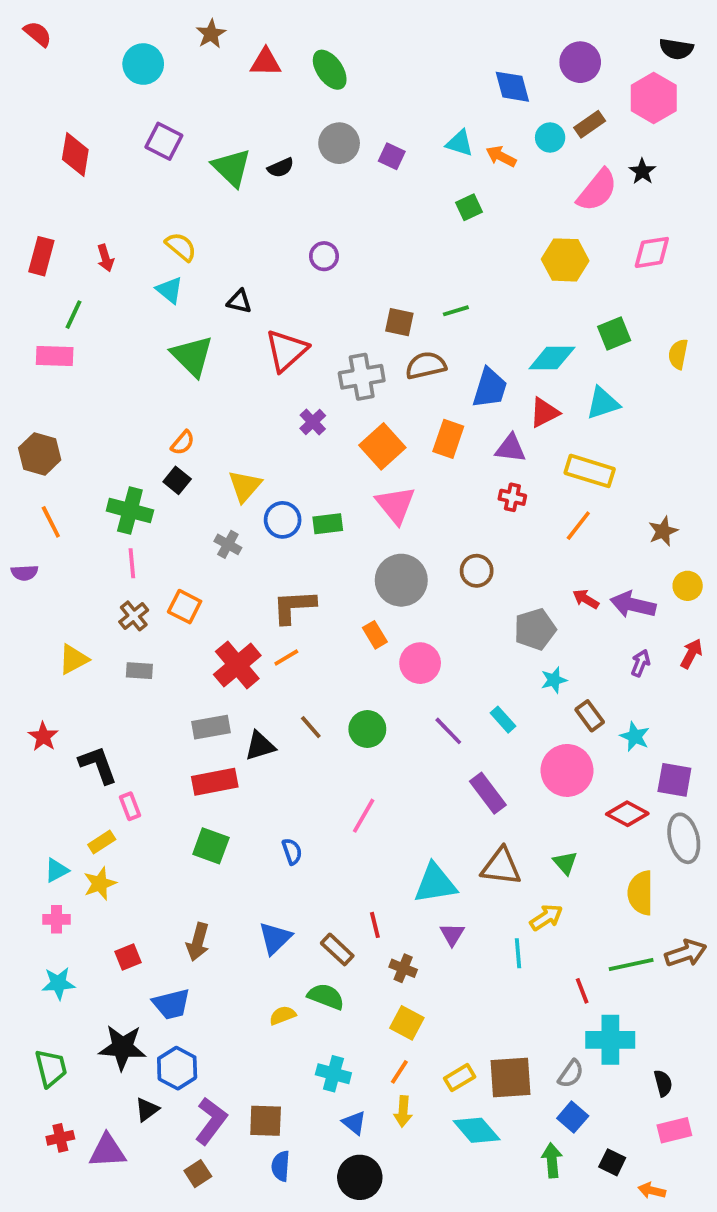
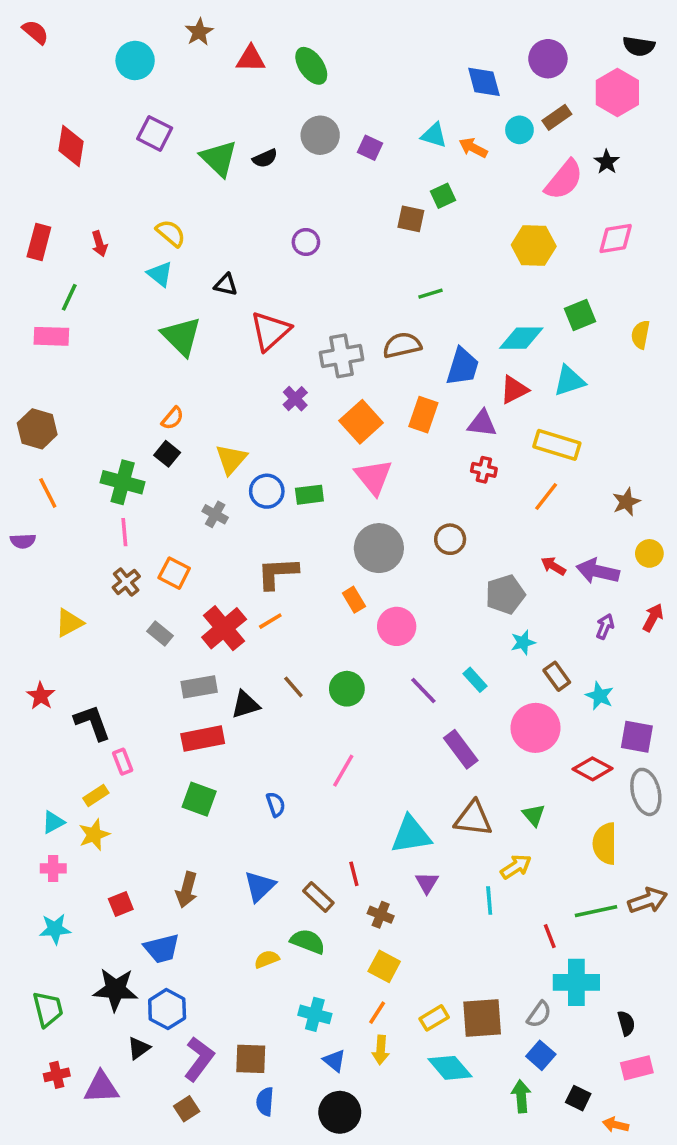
brown square: (399, 322) -> (411, 219), moved
gray rectangle: (139, 671) -> (160, 634), moved, turned 35

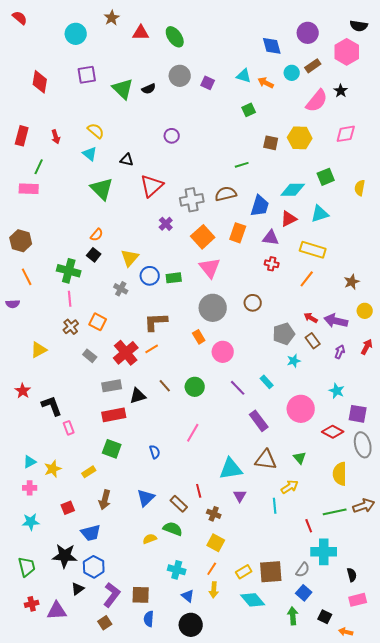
purple square: (155, 133) -> (87, 75), turned -36
brown square: (411, 219) -> (271, 143), moved
brown rectangle: (557, 676) -> (313, 341), moved
yellow rectangle: (96, 795) -> (89, 472), moved

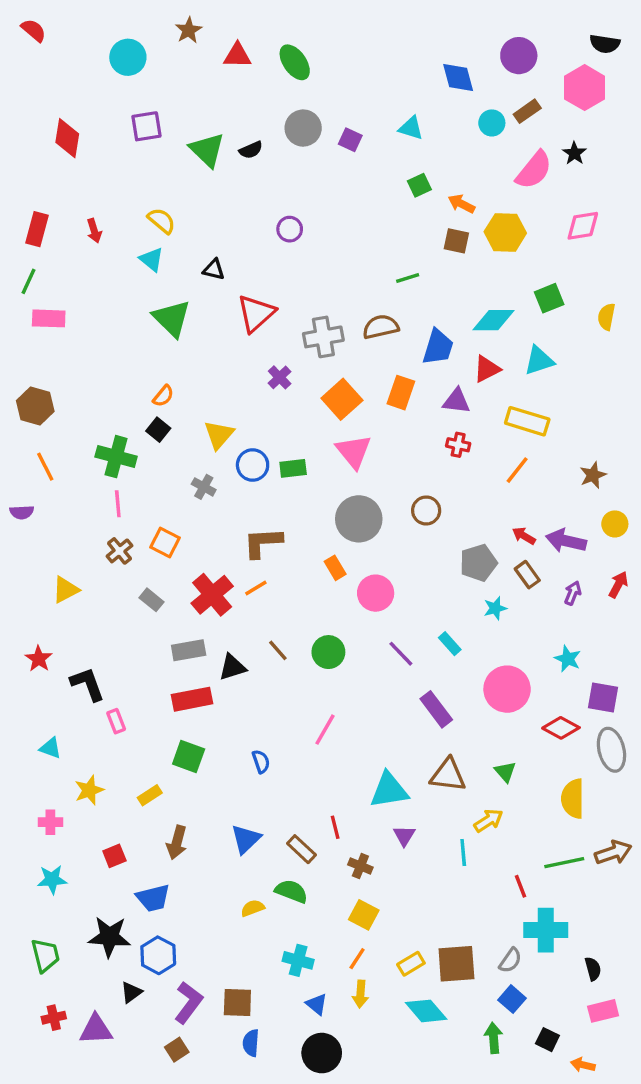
orange arrow: (266, 83) -> (462, 204), moved
green line: (39, 167) -> (28, 281), moved
cyan triangle: (30, 462) -> (50, 748), moved, turned 48

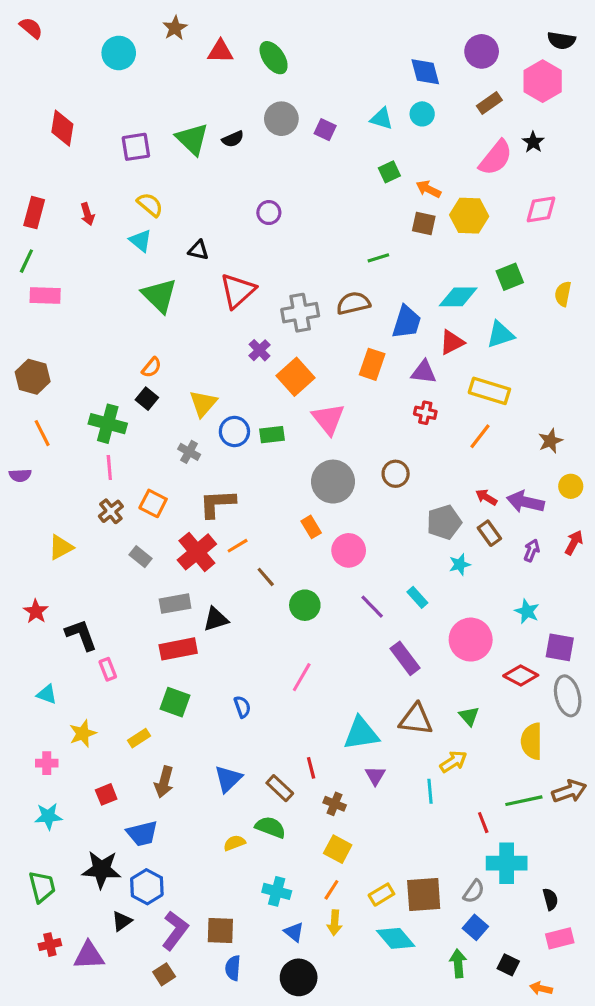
cyan circle: (492, 123) -> (422, 114), moved
purple square: (146, 126) -> (136, 147), moved
orange square: (342, 399) -> (295, 377), moved
brown L-shape: (263, 543) -> (217, 503), moved
brown line: (278, 650) -> (266, 577), moved

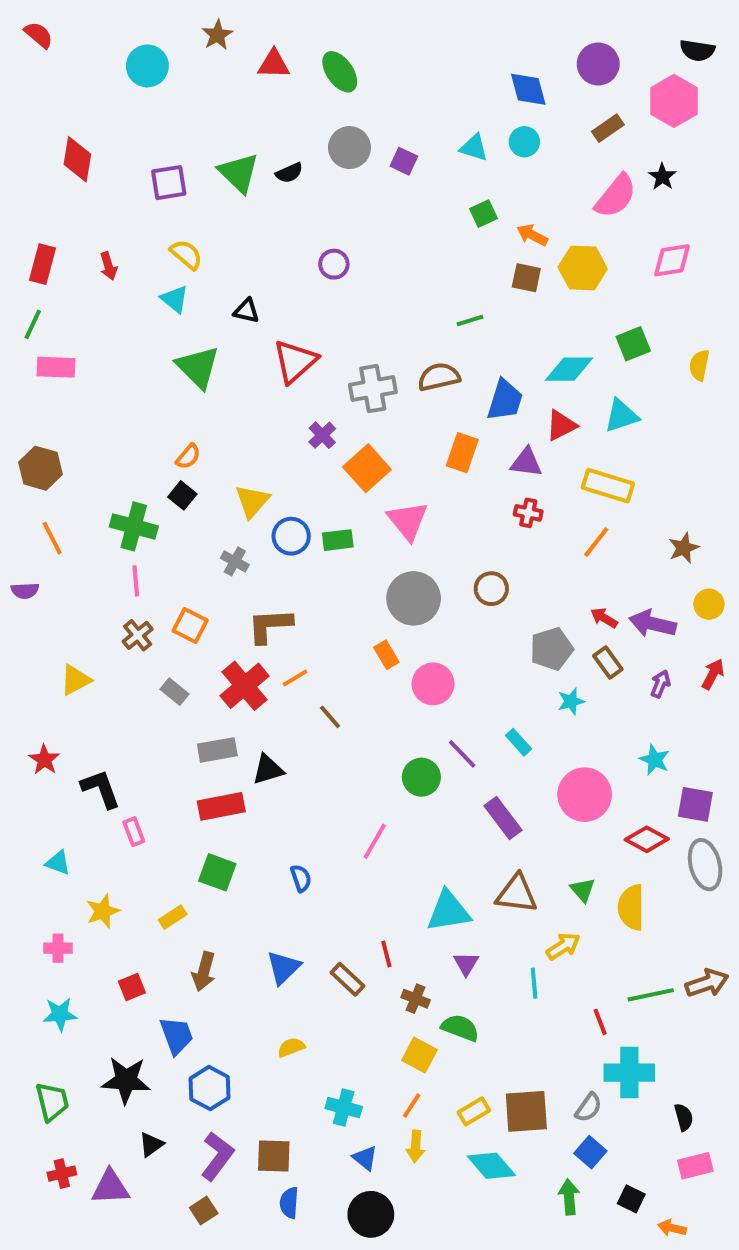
green circle: (305, 605) -> (421, 777), moved
yellow semicircle: (532, 741) -> (631, 907), moved
green semicircle: (270, 827) -> (460, 1028), moved
blue trapezoid: (142, 834) -> (177, 1036), turned -96
blue hexagon: (147, 887) -> (210, 1088), moved

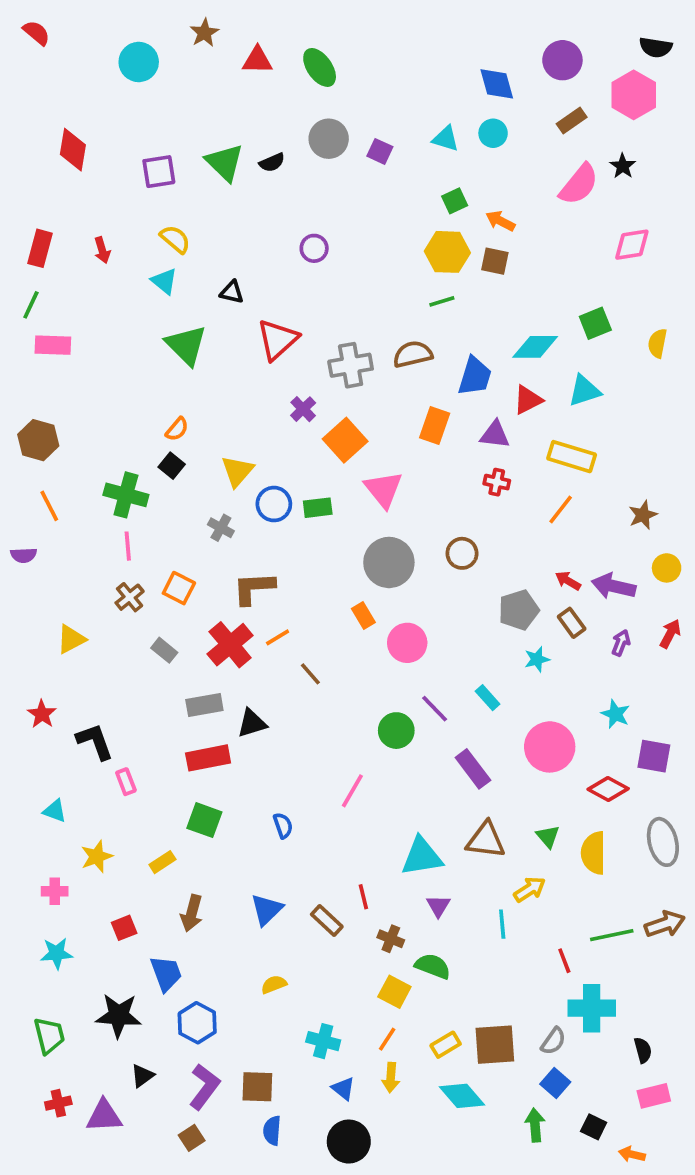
yellow hexagon: (583, 268) -> (447, 252), moved
gray ellipse: (705, 865) -> (663, 842), moved

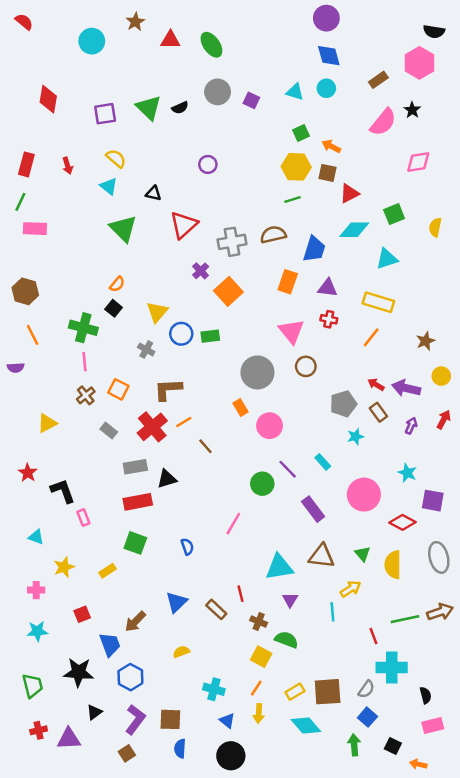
purple circle: (562, 60) -> (326, 18), moved
red triangle: (528, 400) -> (349, 193), moved
pink triangle: (383, 489) -> (291, 331), moved
brown arrow: (192, 913) -> (135, 622), moved, turned 30

